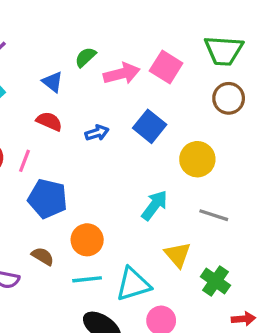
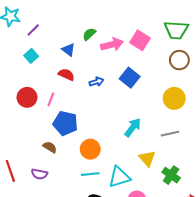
yellow circle: (197, 159) -> (174, 98), moved
gray line: (214, 215) -> (170, 134), turned -30
brown semicircle: (43, 256) -> (50, 147), moved

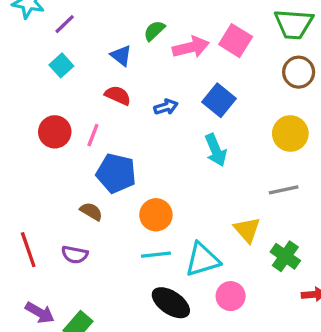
cyan arrow: (133, 127) -> (216, 150), moved, turned 120

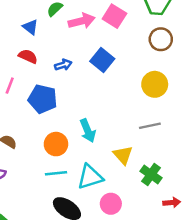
cyan arrow: (216, 150) -> (88, 131), moved
blue pentagon: (116, 173) -> (43, 99), moved

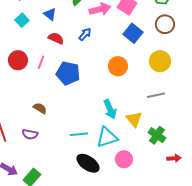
blue triangle: (30, 27) -> (50, 14), moved
blue square: (102, 60) -> (133, 33), moved
blue arrow: (63, 65) -> (85, 34), moved, turned -32
cyan arrow: (88, 131) -> (110, 109), moved
orange circle: (56, 144) -> (118, 66), moved

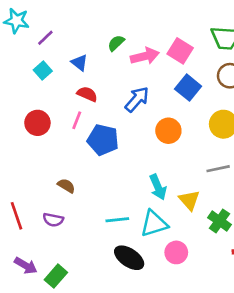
blue arrow: (85, 34) -> (137, 99), moved, size x1.5
pink line: (41, 62) -> (77, 120), moved

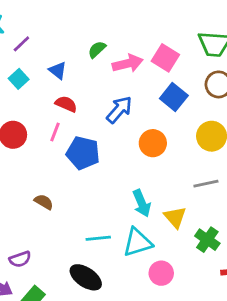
purple semicircle: (53, 220) -> (20, 259), moved, turned -30
black ellipse: (129, 258) -> (86, 277), moved

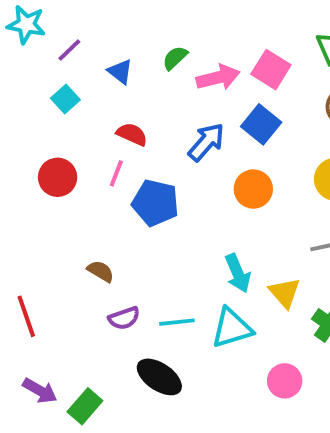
blue triangle: (58, 70) -> (120, 72), moved
blue square: (174, 97) -> (261, 124), moved
purple semicircle: (20, 259) -> (124, 318), moved
pink circle: (161, 273) -> (285, 381), moved

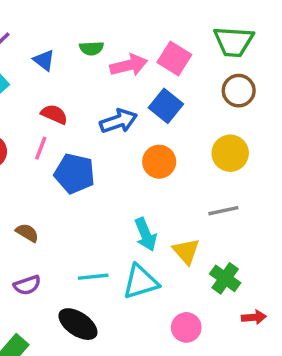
green semicircle: (175, 58) -> (91, 48), turned -140
blue arrow: (206, 142) -> (119, 121), turned 30
purple semicircle: (124, 318) -> (27, 285), moved

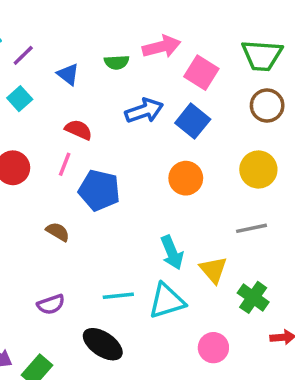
pink arrow: (129, 65) -> (162, 47), moved
blue arrow: (119, 121) -> (144, 111), moved
brown semicircle: (27, 233) -> (58, 232), moved

